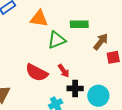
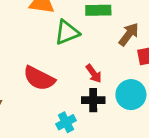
red arrow: (64, 71) -> (94, 73), moved
cyan circle: (98, 96) -> (131, 95), moved

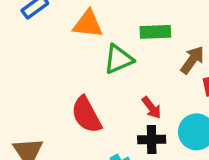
red semicircle: (39, 78) -> (86, 115), turned 36

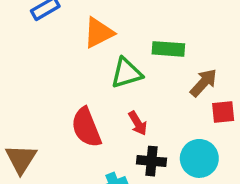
orange triangle: (88, 24) -> (99, 33), turned -40
red arrow: (151, 108) -> (138, 123), moved

